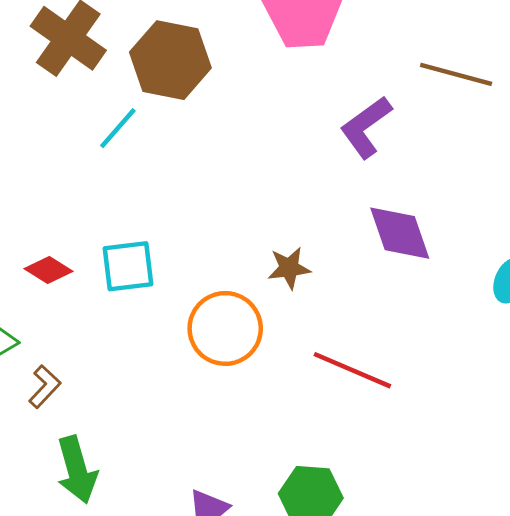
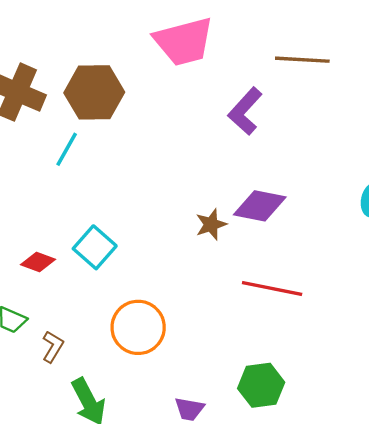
purple diamond: (400, 233) -> (260, 206), moved, turned -48
cyan square: (128, 266) -> (95, 247), turned -30
orange circle: (225, 328) -> (138, 327), moved

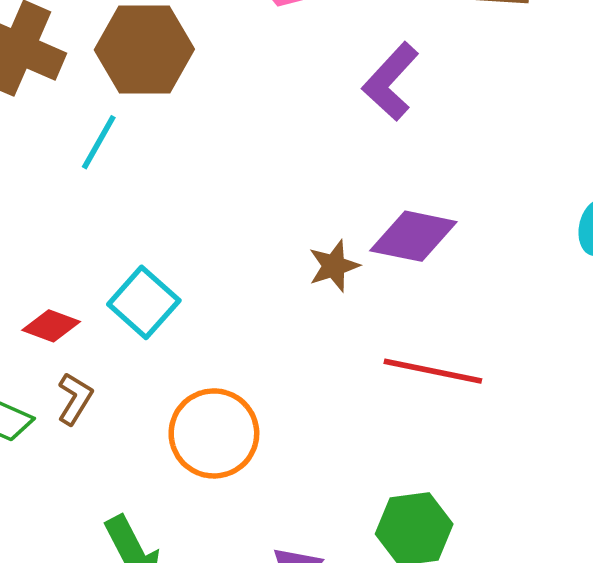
brown L-shape: (53, 347) -> (75, 399), moved

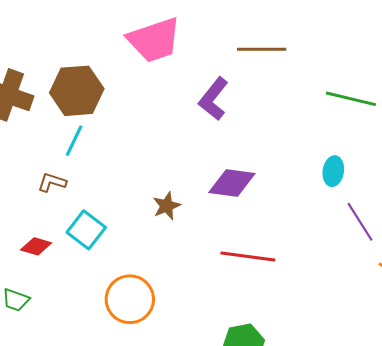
cyan line: (99, 142) -> (74, 141), moved
brown star: (334, 266) -> (167, 206), moved
brown L-shape: (75, 399) -> (52, 182), moved, turned -100

